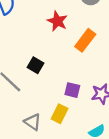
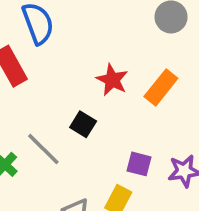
red star: (57, 21) -> (112, 80), moved

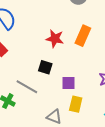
purple square: (139, 164) -> (68, 83), moved

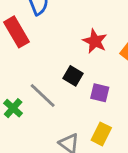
purple square: (68, 83) -> (100, 93), moved

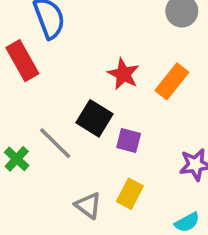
black square: (73, 76) -> (95, 118), size x1.4

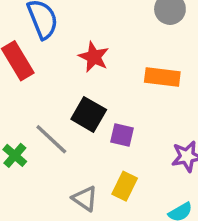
red star: (123, 74) -> (94, 57), moved
orange rectangle: (172, 81) -> (162, 77), turned 60

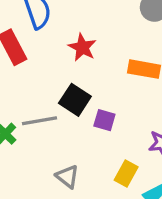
gray line: (51, 139) -> (40, 121), turned -56
yellow rectangle: (125, 186) -> (126, 173), moved

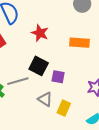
yellow rectangle: (126, 173) -> (64, 108), moved
gray triangle: (67, 177) -> (45, 99), moved

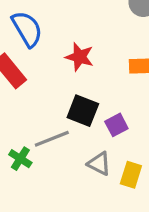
purple square: (58, 77) -> (116, 125), turned -32

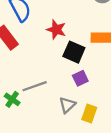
black square: (83, 111) -> (74, 52), moved
gray triangle: (99, 164) -> (67, 105), turned 48

